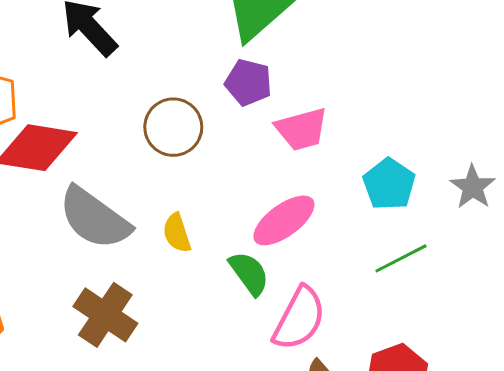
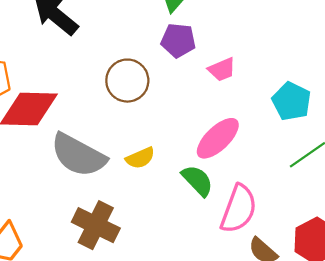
pink trapezoid: (302, 129) -> (222, 69), size x0.7
yellow semicircle: (177, 233) -> (140, 158), turned -88

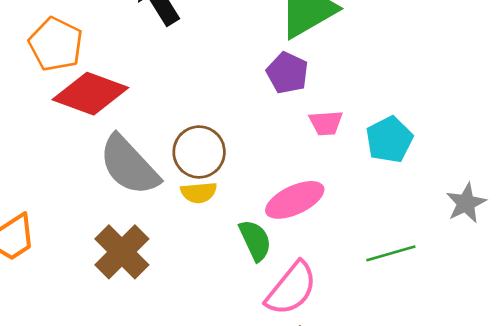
brown circle: (127, 81) -> (199, 152), moved
cyan pentagon: (291, 101) -> (389, 140), moved

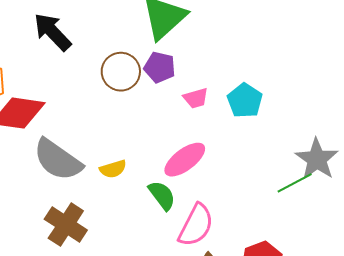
brown circle: (199, 152) -> (121, 72), moved
gray star: (466, 203) -> (317, 159), moved, size x1.4
green line: (391, 253) -> (295, 183), moved

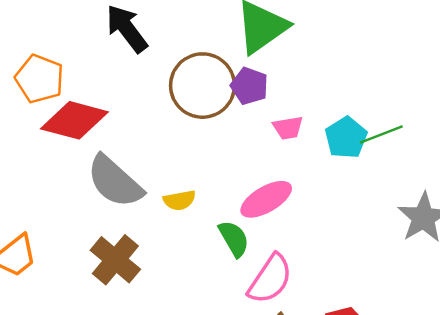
brown circle: (121, 72) -> (202, 86), size x1.4
green line: (295, 183) -> (381, 135), moved

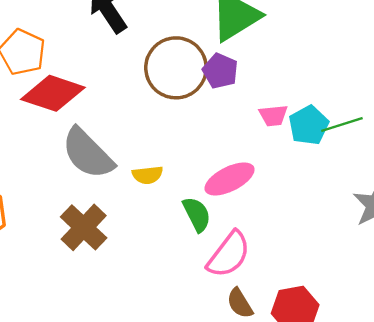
pink trapezoid: (288, 128) -> (273, 115), moved

